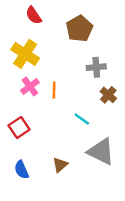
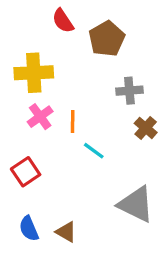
red semicircle: (34, 15) -> (63, 21), moved
yellow cross: (25, 54) -> (34, 73), turned -36
cyan line: (82, 119) -> (94, 151), moved
brown triangle: (60, 165) -> (66, 232), moved, turned -49

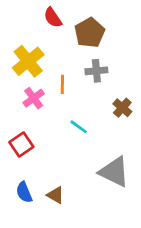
yellow cross: (34, 73) -> (28, 61), turned -36
gray cross: (129, 91) -> (96, 71), moved
orange line: (73, 121) -> (62, 84), moved

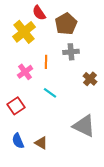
yellow cross: (28, 61) -> (24, 32), moved
cyan line: (79, 127) -> (50, 93), moved

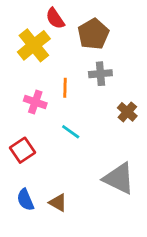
pink cross: (25, 72) -> (35, 102), turned -35

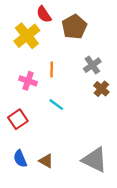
gray cross: (100, 74) -> (92, 65), moved, turned -30
gray triangle: (119, 178) -> (95, 160), moved

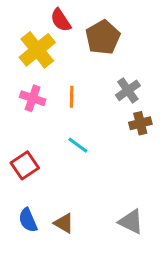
pink cross: (28, 81) -> (33, 98), moved
brown cross: (101, 89) -> (140, 123), turned 35
gray triangle: (95, 160) -> (131, 222), size x0.7

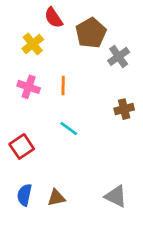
yellow cross: (37, 50) -> (33, 44), size x0.7
gray cross: (128, 90) -> (119, 56), moved
blue semicircle: (28, 220) -> (24, 195), turned 35
brown triangle: (64, 223) -> (56, 198), turned -42

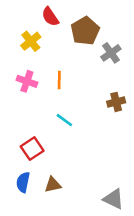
red square: (22, 146) -> (32, 149), moved
gray triangle: (116, 196) -> (114, 199), moved

